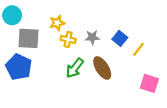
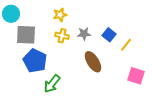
yellow star: (57, 23) -> (60, 15), moved
blue pentagon: (19, 67) -> (35, 61), moved
green arrow: (75, 68) -> (52, 84), moved

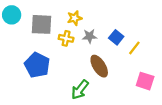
yellow star: (60, 15) -> (75, 18), moved
gray square: (26, 35) -> (41, 24), moved
green arrow: (52, 84) -> (80, 90), moved

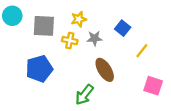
blue square: (116, 37) -> (123, 28), moved
blue pentagon: (37, 65) -> (39, 69), turned 30

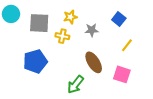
blue square: (123, 28) -> (119, 19), moved
gray star: (95, 38) -> (92, 30), moved
pink square: (153, 86) -> (122, 74), moved

